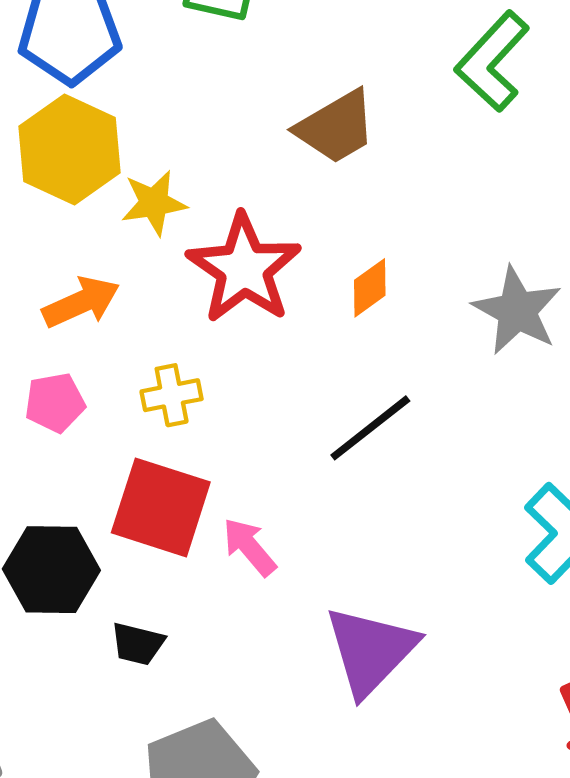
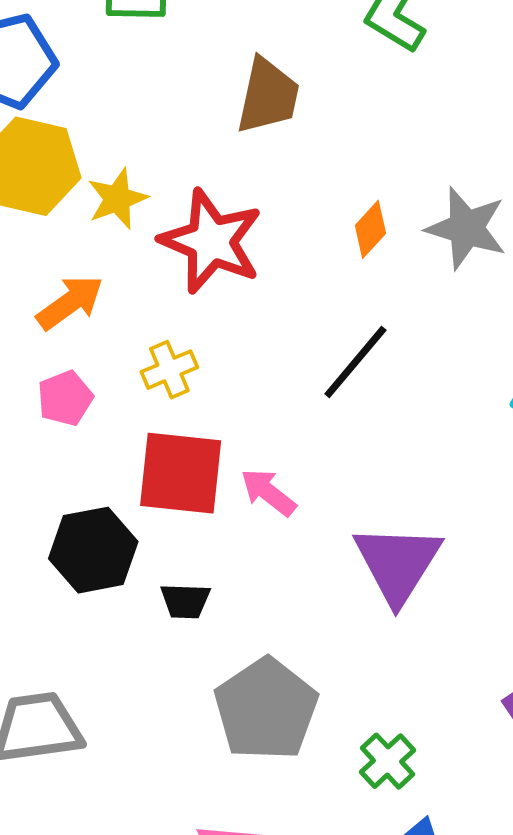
brown trapezoid: (336, 127) -> (268, 96), turned -36
orange diamond: (370, 288) -> (370, 229), moved

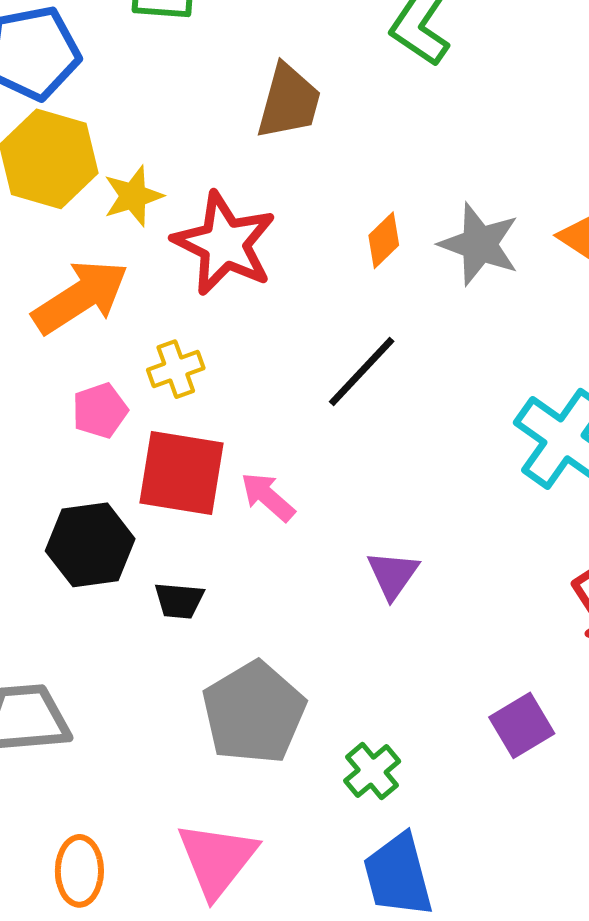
orange arrow: (70, 302) -> (80, 297), size x1.4
pink pentagon: (65, 398) -> (100, 411), moved
purple triangle: (398, 563) -> (393, 575), size x0.6

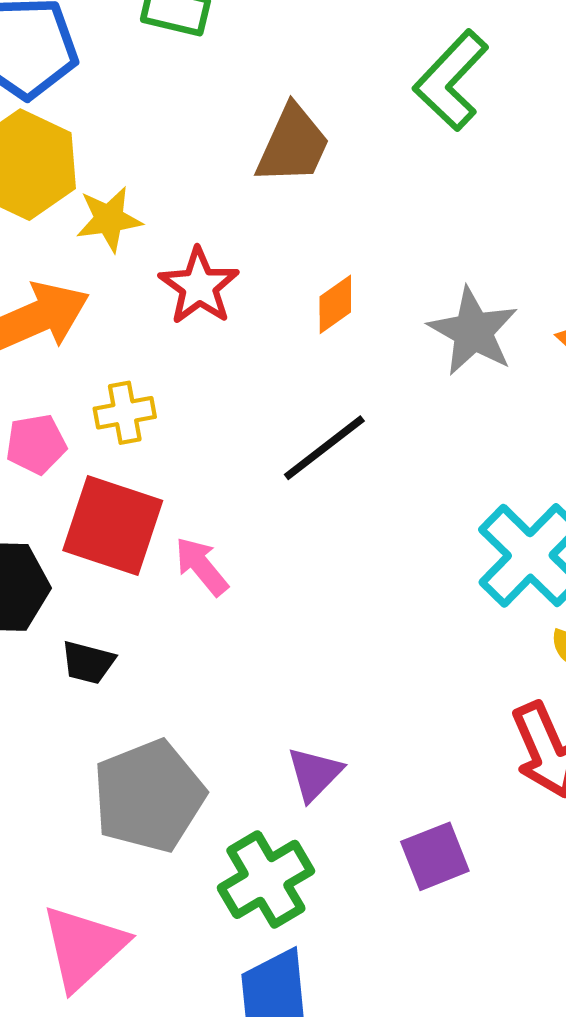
orange diamond: (384, 240) -> (335, 304), moved
red star: (224, 244) -> (199, 286), size x0.7
purple triangle: (393, 575) -> (314, 774), moved
green cross: (372, 771) -> (266, 879), size x1.5

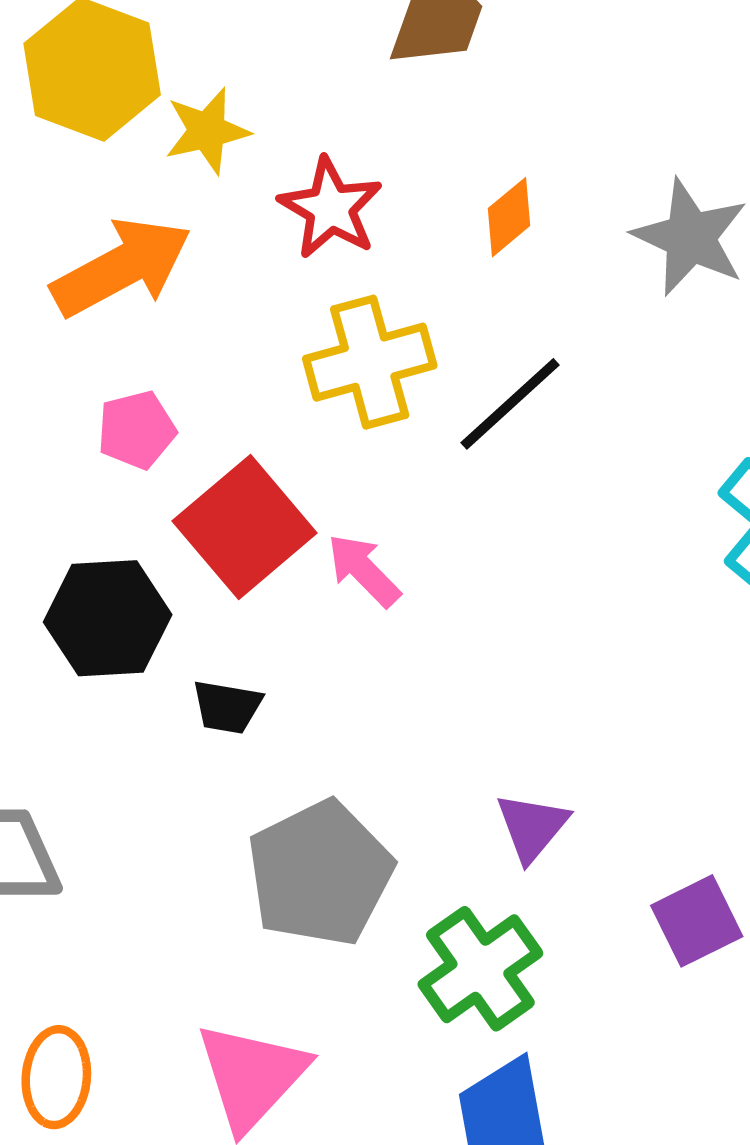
yellow cross: (125, 413) -> (370, 362), moved, size x1.6
red square: (113, 526) -> (245, 527), turned 36

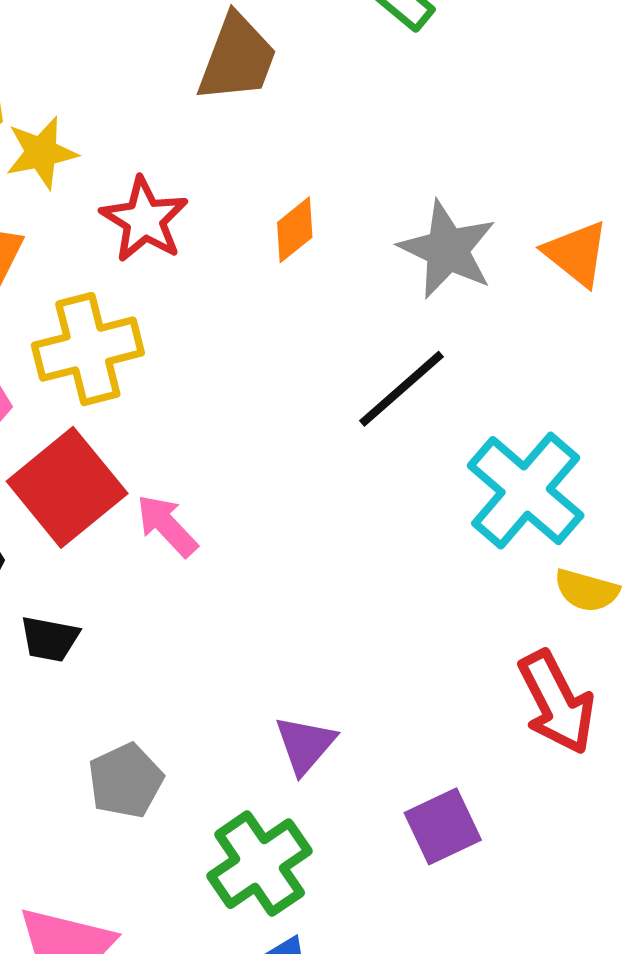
yellow cross: (370, 362) -> (88, 349), moved
black line: (510, 404) -> (401, 389), moved
gray pentagon: (320, 873) -> (126, 781), size x0.6

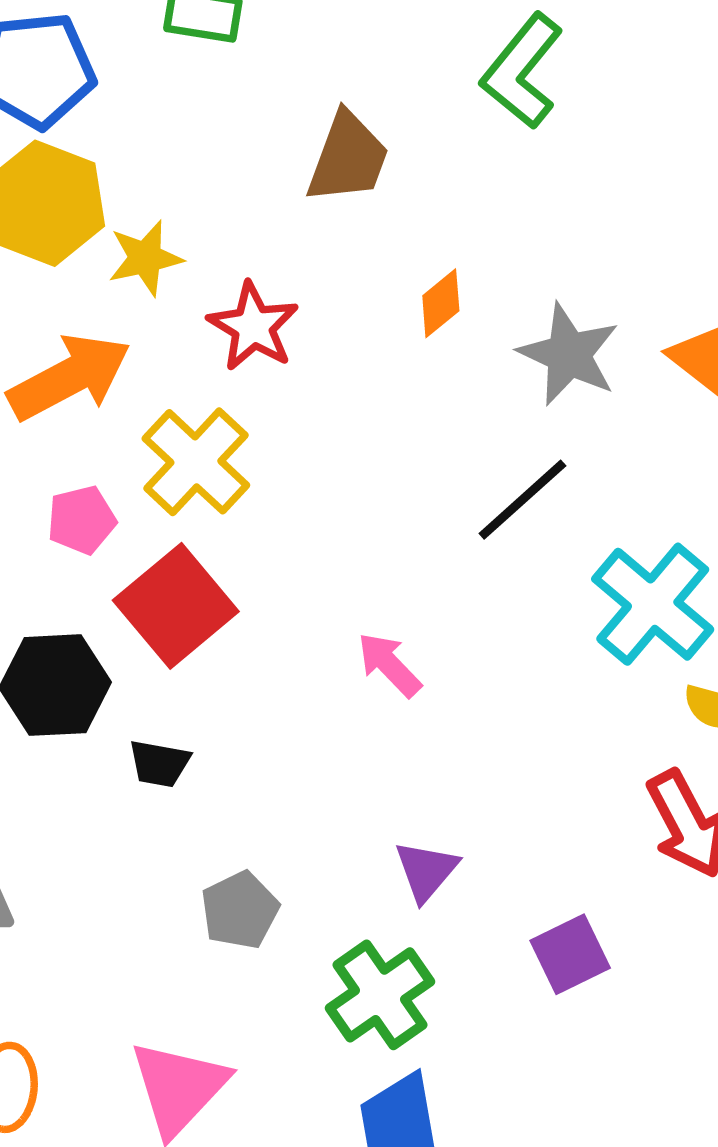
orange diamond: (295, 230) -> (441, 303), moved
yellow cross: (88, 349) -> (196, 462), turned -32
pink arrow: (167, 526) -> (389, 665), moved

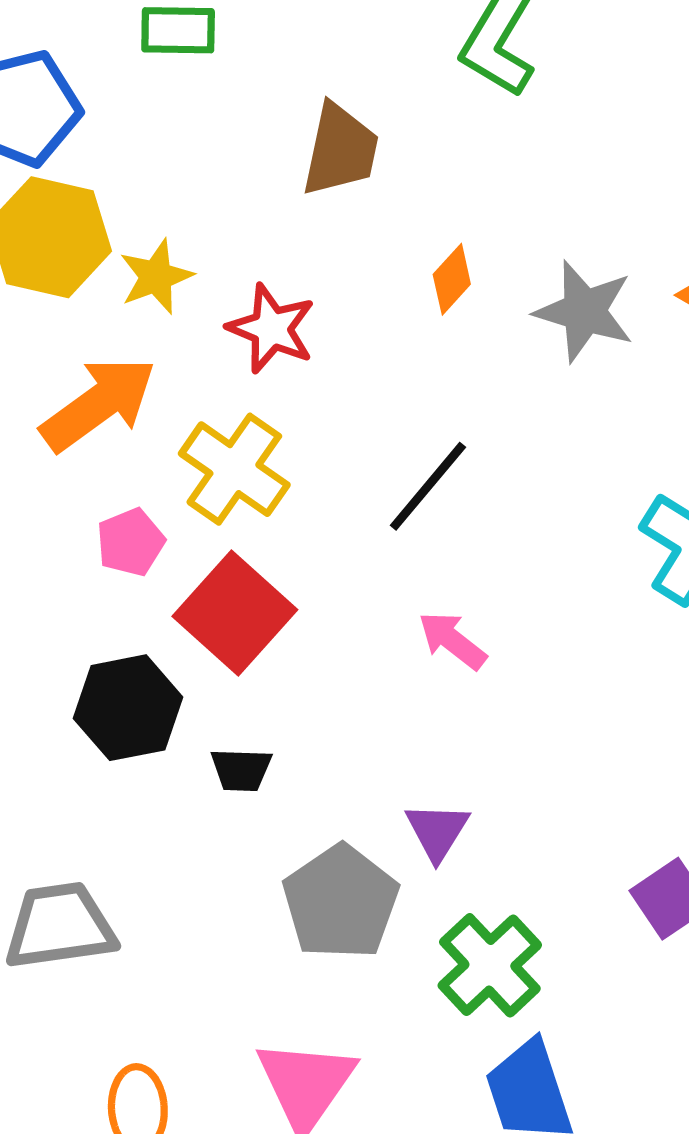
black line: (522, 500) -> (428, 486), moved
purple triangle: (426, 871) -> (437, 831), moved
gray pentagon: (240, 910) -> (341, 902), size x1.5

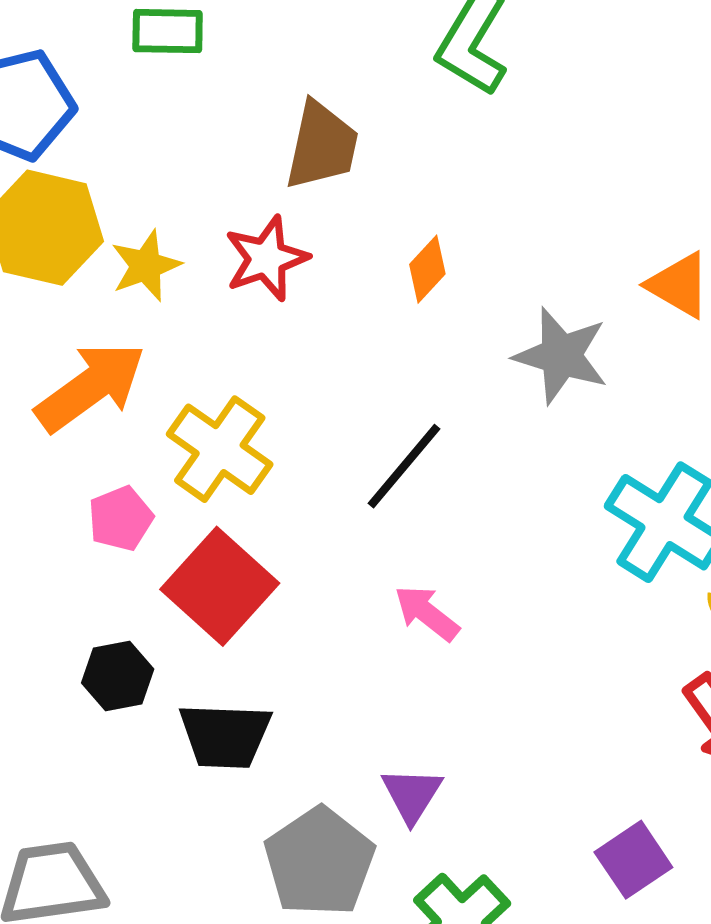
gray star: (584, 311) -> (561, 356), moved
red star: (271, 329) -> (266, 258), moved, turned 30
black hexagon: (128, 708) -> (118, 676), size x0.7
black trapezoid: (241, 770) -> (225, 736), size x1.6

